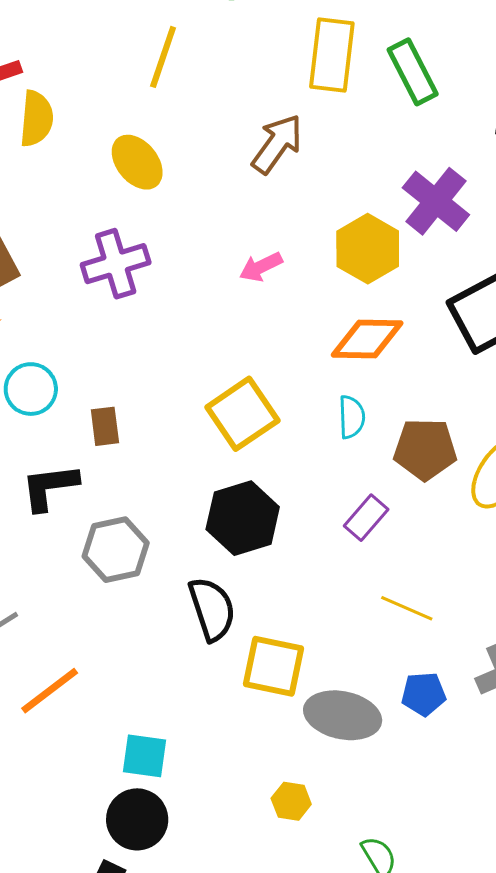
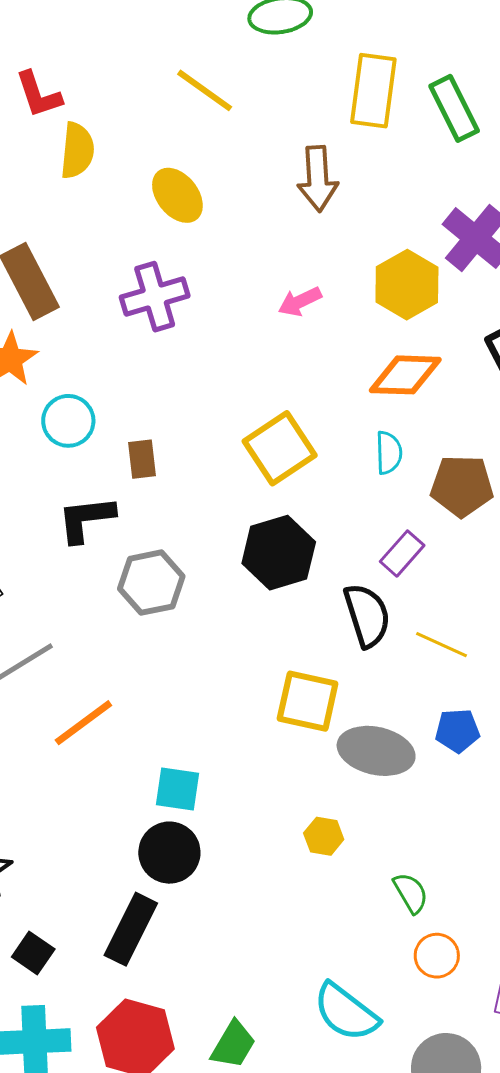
yellow line: (163, 57) -> (205, 90), turned -74
brown arrow: (277, 144) -> (318, 179), turned 140
black semicircle: (212, 609) -> (367, 615), moved

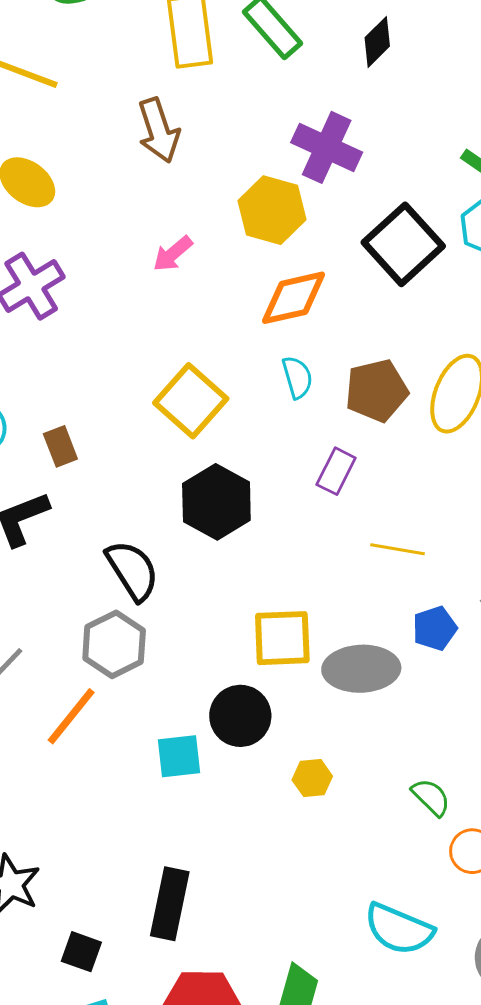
gray hexagon: (151, 583) -> (114, 644), moved
black semicircle: (367, 615) -> (132, 570), moved
yellow hexagon: (324, 836) -> (312, 778), moved
black circle: (169, 853) -> (240, 716), moved

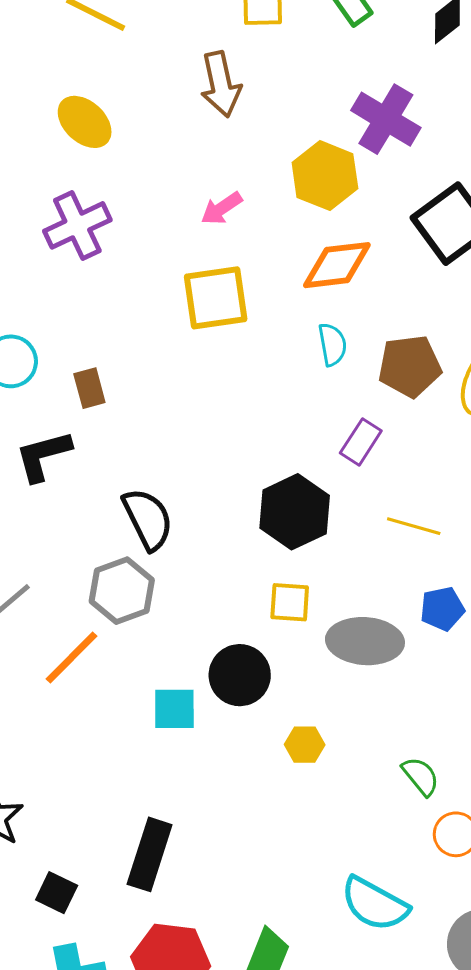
yellow square: (191, 401) -> (216, 298), moved, turned 34
black hexagon: (216, 502) -> (295, 512), moved
yellow square: (282, 638) -> (290, 602), size x0.7

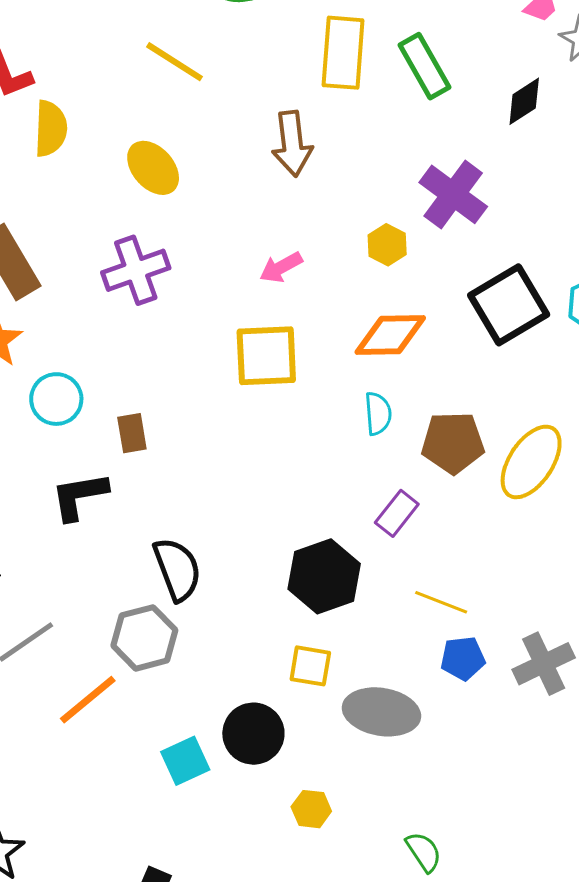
yellow hexagon: (325, 176) -> (387, 245), size x0.6
blue pentagon: (442, 609) -> (463, 658), moved
cyan square: (174, 709) -> (185, 761), turned -30

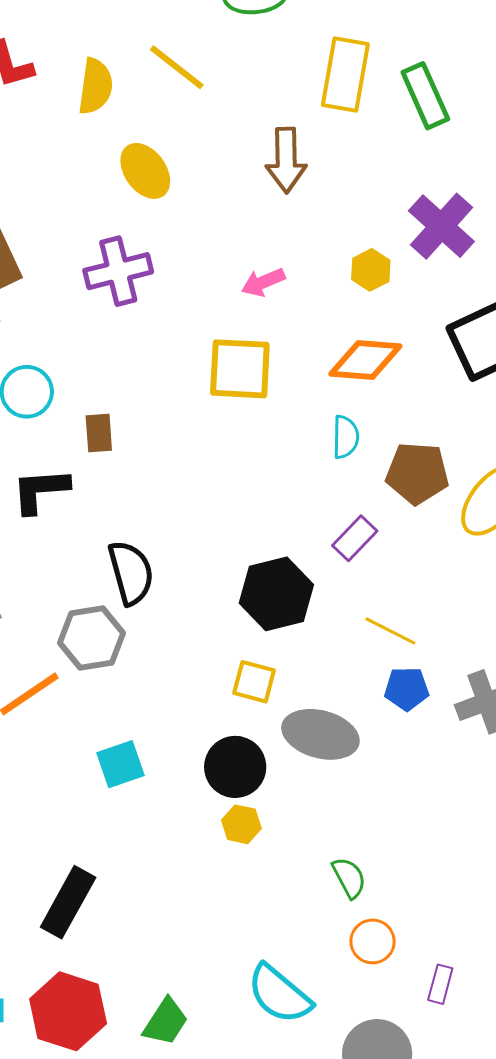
yellow semicircle: (51, 129) -> (95, 86), moved
black circle: (253, 734) -> (235, 767), moved

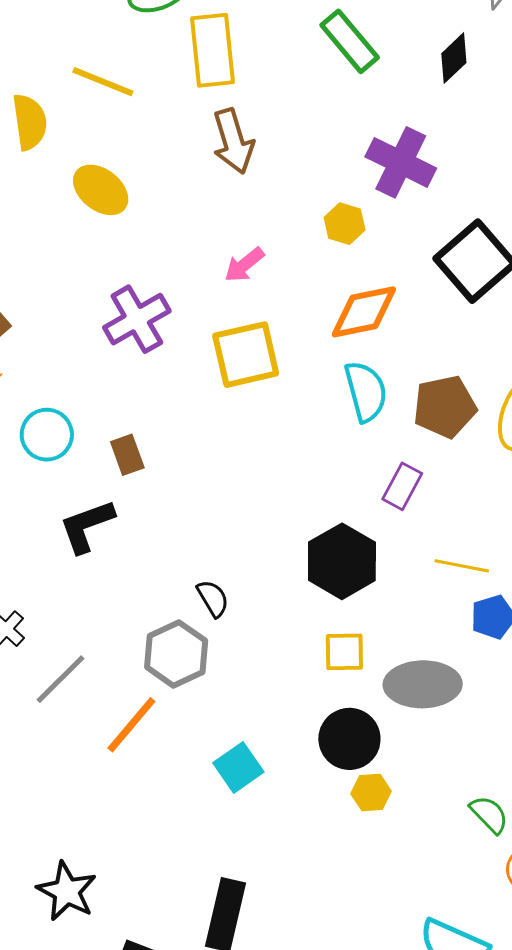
yellow rectangle: (345, 75) -> (213, 50), moved
purple cross: (118, 271) -> (137, 319), moved
cyan semicircle: (346, 437) -> (366, 391), size x1.4
black semicircle: (131, 573) -> (213, 598), moved, size x0.6

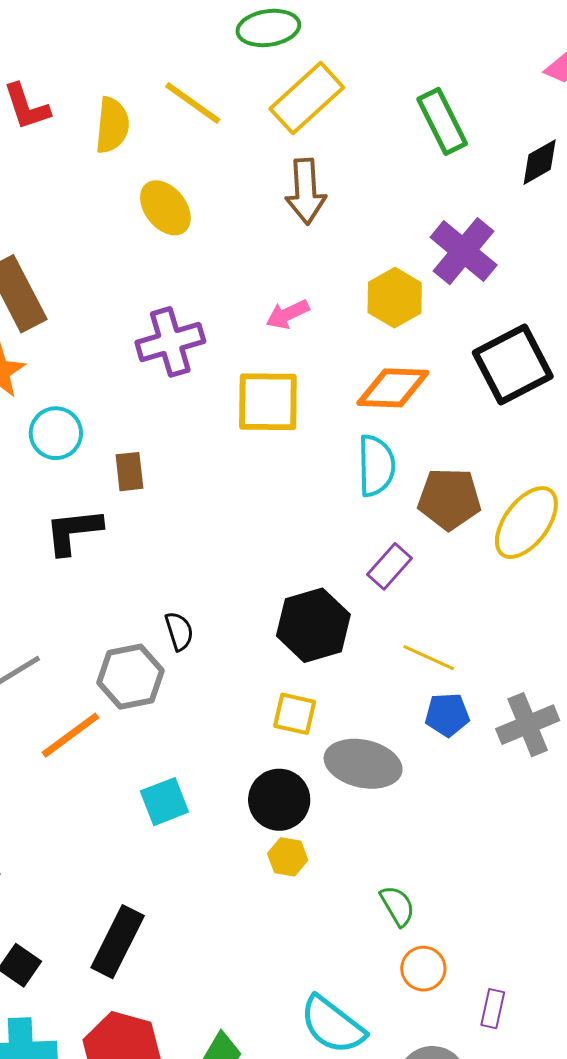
yellow rectangle: (213, 50) -> (307, 98), turned 40
yellow hexagon: (345, 224) -> (395, 298), size x1.4

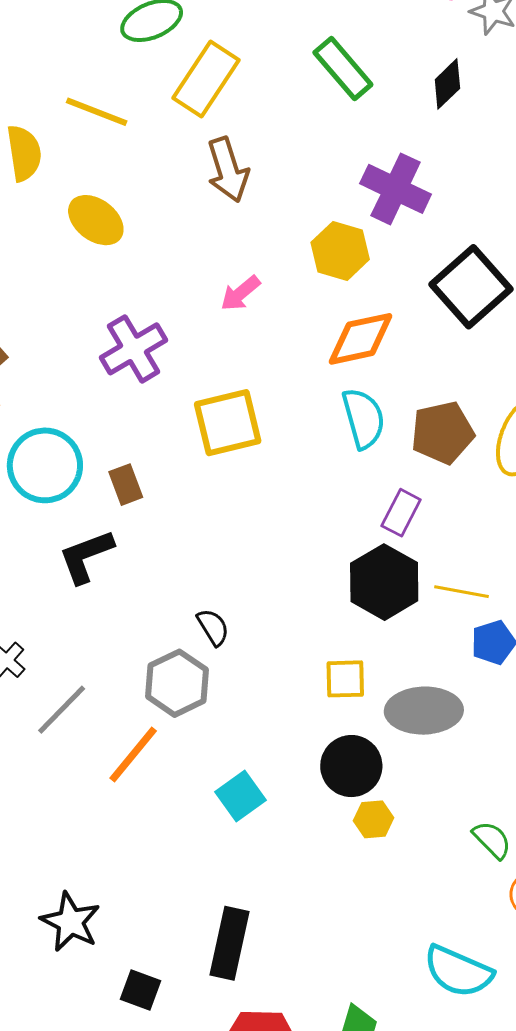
yellow square: (268, 402) -> (228, 423), moved
cyan circle: (56, 433) -> (45, 465), size x1.4
black hexagon: (313, 625) -> (384, 582), moved

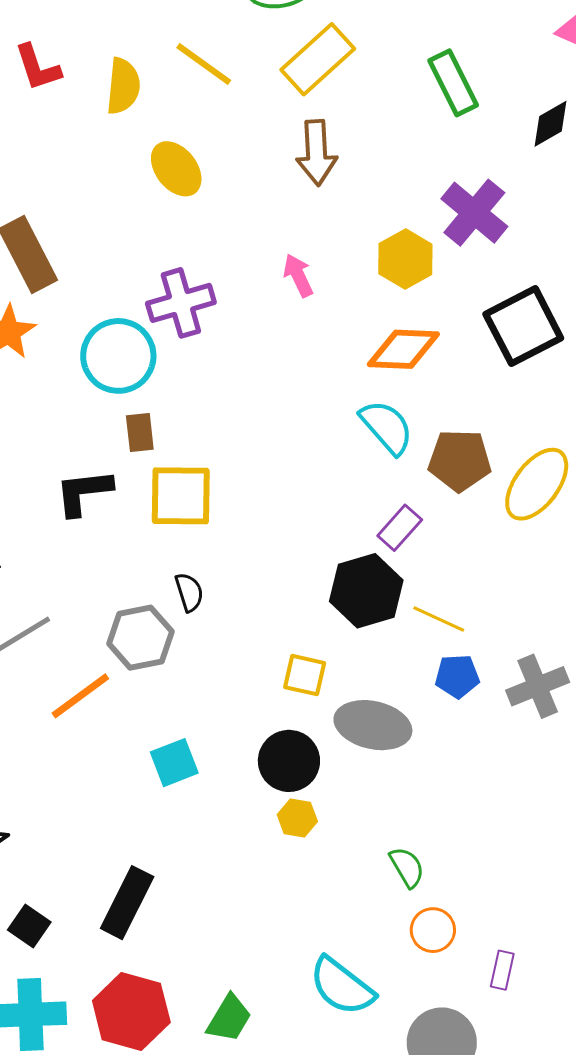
pink arrow: (240, 293) -> (298, 275), turned 90
cyan semicircle: (363, 418) -> (387, 427), turned -40
yellow square: (228, 423) -> (181, 496), moved
cyan circle: (45, 465) -> (118, 356), moved

